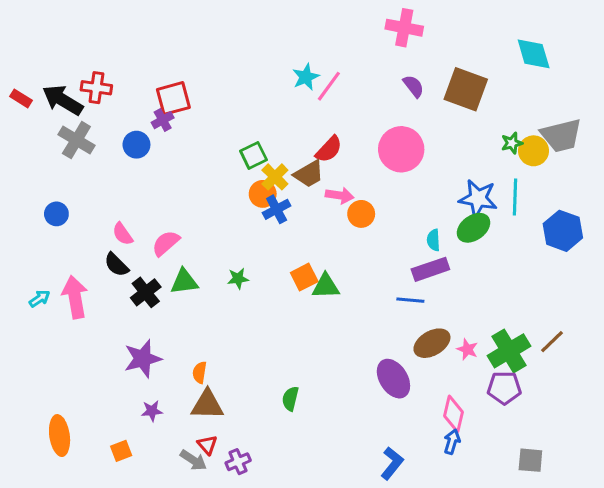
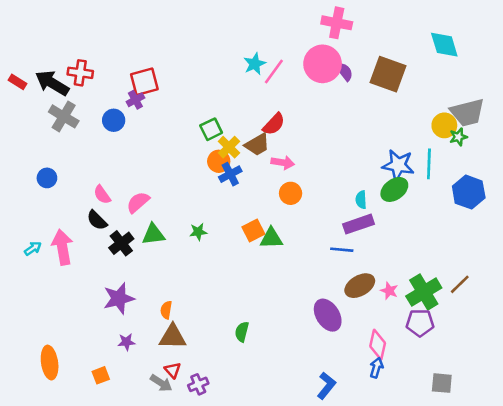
green star: (512, 143) -> (458, 137), moved
pink circle: (401, 149) -> (323, 64), moved
orange circle: (361, 214) -> (291, 193), moved

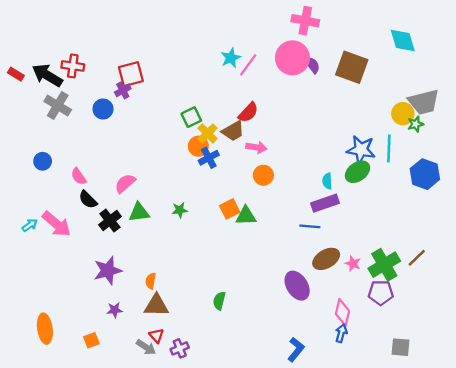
pink semicircle: (102, 195) -> (79, 176), moved
pink arrow: (62, 247) -> (57, 224), turned 140

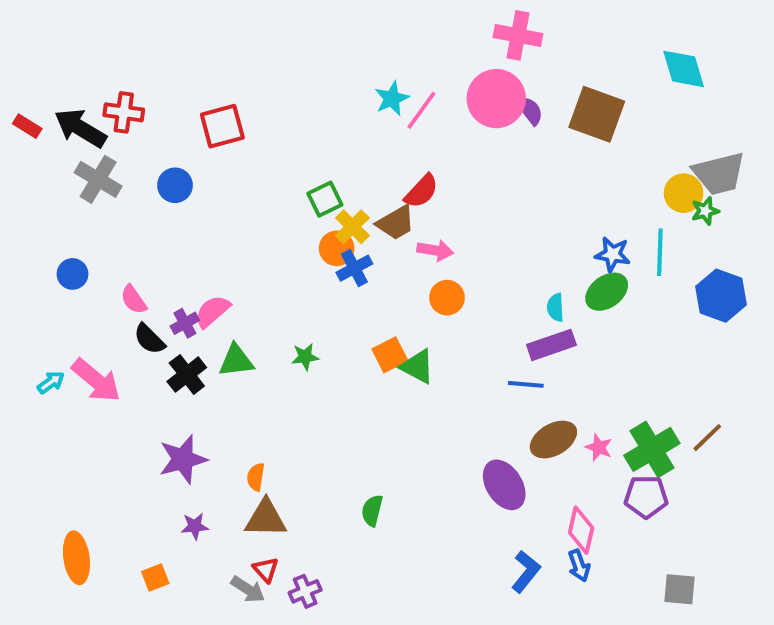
purple cross: (123, 90) -> (185, 323), moved
blue star: (361, 150) -> (613, 254), size x0.7
green triangle: (246, 216) -> (417, 367), turned 30
blue arrow: (341, 333) -> (579, 566), turned 144
blue L-shape: (296, 350) -> (526, 572), moved

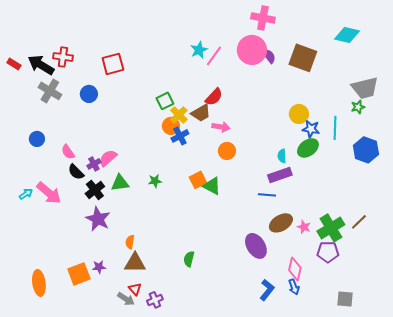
cyan diamond: (684, 69) -> (347, 35), turned -60
yellow circle: (684, 193) -> (299, 114), moved
purple star: (183, 459) -> (98, 219), moved, turned -30
orange square: (155, 578) -> (79, 274), moved, size x1.6

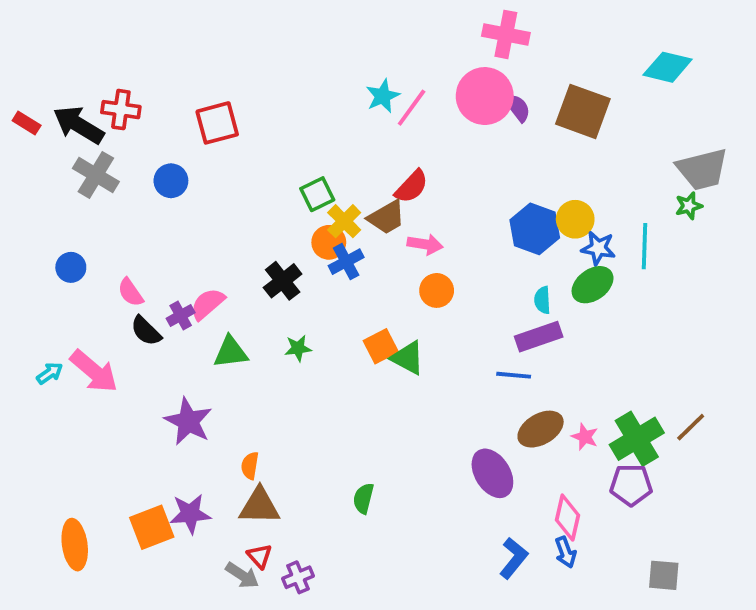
blue hexagon: (366, 150) -> (535, 229), moved
black cross: (95, 190) -> (283, 281), moved
purple star: (99, 267) -> (190, 514), size x1.5

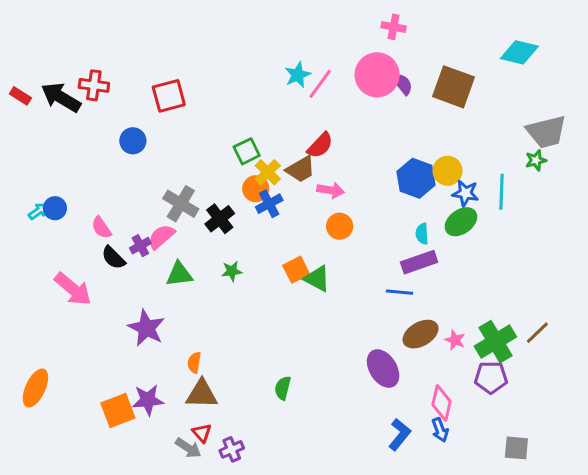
pink cross: (506, 34) -> (394, 27), size x0.7
gray cross: (96, 175) -> (181, 204), moved
cyan arrow: (50, 373) -> (38, 211), moved
orange ellipse: (75, 545) -> (35, 388), moved, turned 33

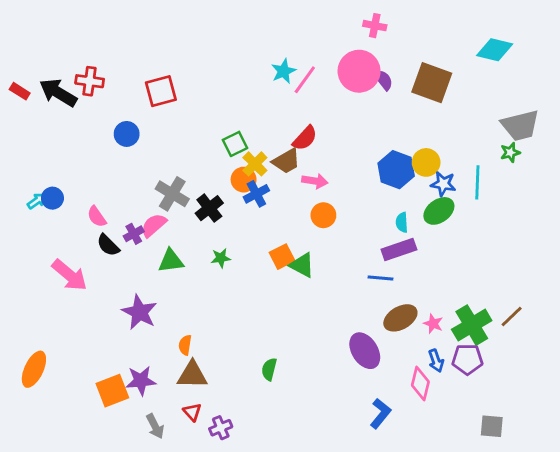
blue arrow: (440, 430) -> (436, 361), moved
gray arrow: (188, 448) -> (155, 426), moved, turned 30

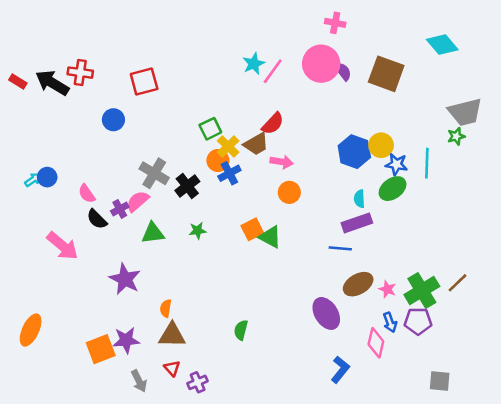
cyan diamond: (495, 50) -> (442, 45), turned 36

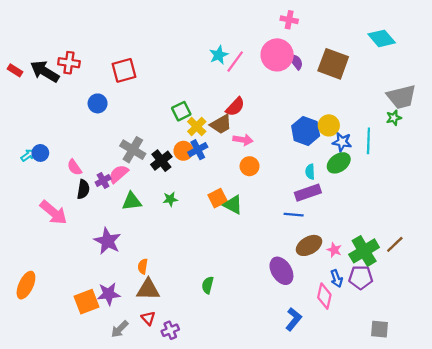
orange circle: (218, 161) -> (183, 151), moved
black semicircle: (97, 219) -> (83, 189), turned -126
gray arrow: (139, 381) -> (120, 329), turned 72

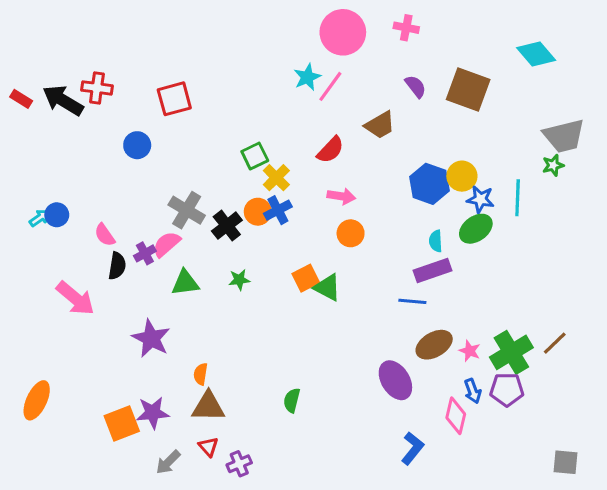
pink circle: (277, 55) -> (343, 32), moved
brown trapezoid: (221, 124) -> (380, 125), moved
gray square: (379, 329) -> (566, 462), moved

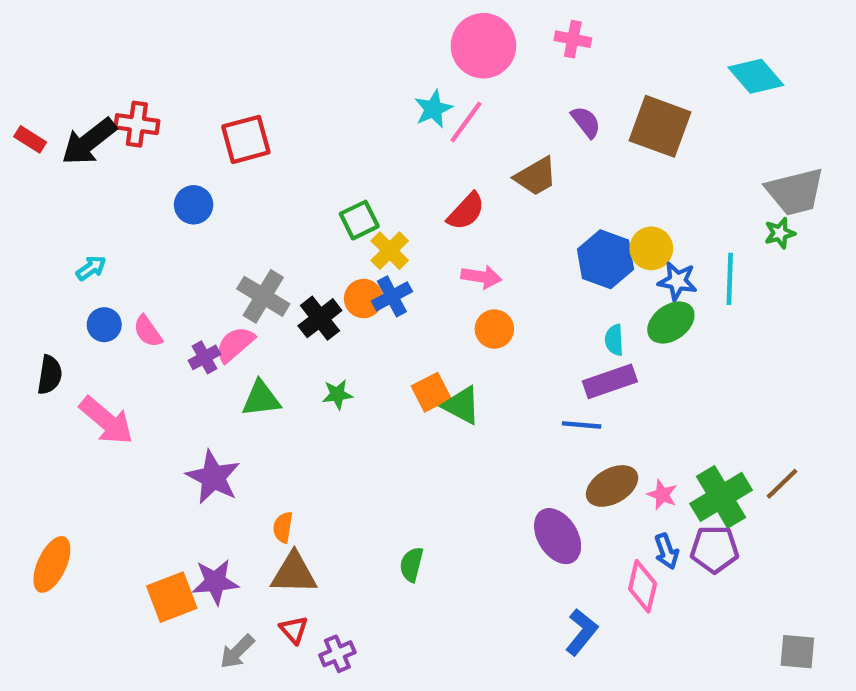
black arrow: (63, 100) -> (89, 142), turned -69
blue circle: (57, 215) -> (104, 325), moved
cyan arrow: (40, 218) -> (91, 268), moved
black semicircle: (117, 266) -> (50, 375), moved

